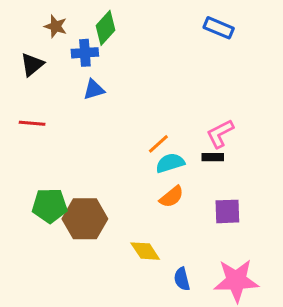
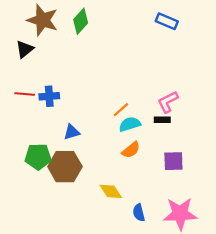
brown star: (56, 26) -> (43, 20), size x1.8
blue cross: (85, 53) -> (49, 96), moved
blue triangle: (94, 90) -> (72, 132), moved

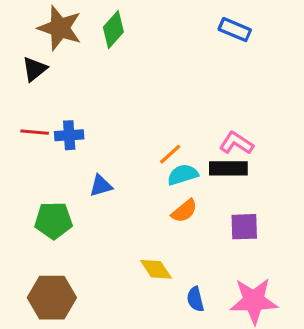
pink L-shape: (168, 102) -> (236, 143), turned 60
black rectangle: (162, 120) -> (228, 168), size x1.6
brown hexagon: (65, 167) -> (52, 298), moved

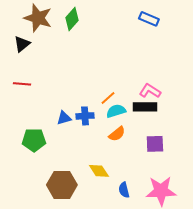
blue cross: (69, 135) -> (85, 116), moved
brown hexagon: (52, 298) -> (62, 185), moved

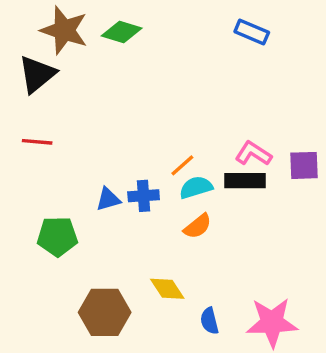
green diamond: (72, 19) -> (122, 32), turned 65
black triangle: (22, 44) -> (37, 74), size x1.4
purple square: (155, 144) -> (304, 165), moved

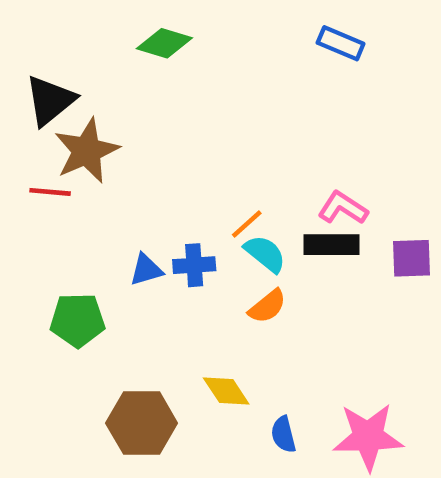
brown star: (64, 30) -> (87, 151), moved, turned 30
purple square: (304, 165) -> (411, 258), moved
cyan semicircle: (196, 187) -> (265, 254), turned 56

